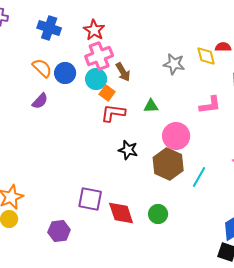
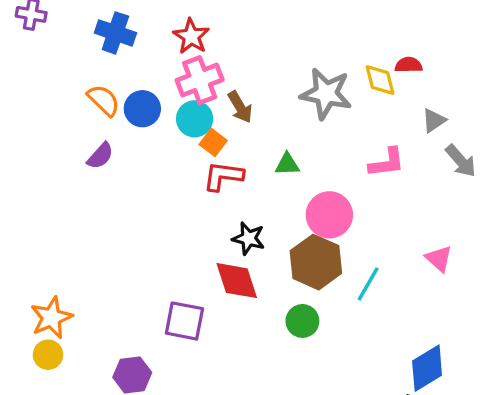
gray star: (174, 64) -> (326, 94), size x1.4
red diamond: (121, 213) -> (237, 281), moved
green circle: (158, 214) -> (302, 321), moved

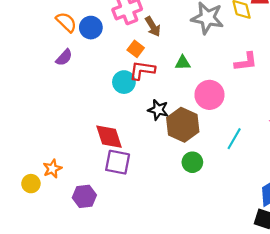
cyan circle: (195, 119) -> (124, 82), moved
brown hexagon: (316, 262) -> (183, 125), moved
red diamond: (237, 281) -> (109, 137), moved
orange star: (51, 318) -> (52, 169), moved, size x0.7

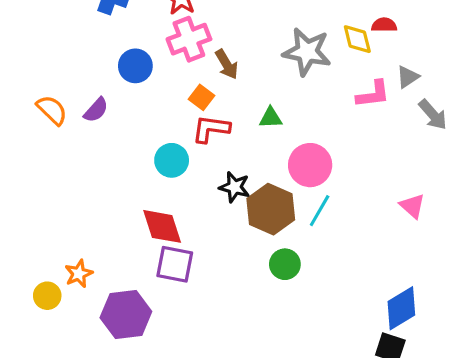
orange semicircle: (66, 22) -> (52, 110), moved
pink L-shape: (246, 62) -> (373, 94), moved
cyan circle: (124, 82) -> (172, 160), moved
cyan line: (234, 139) -> (320, 211), moved
purple hexagon: (84, 196) -> (126, 315), size x1.4

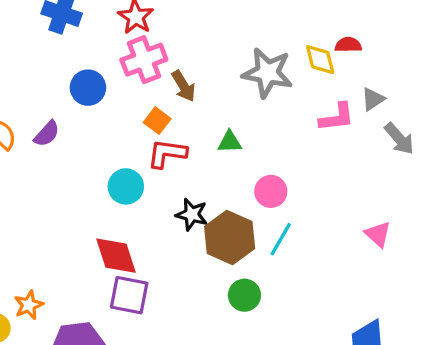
pink circle: (310, 165) -> (271, 191), size x0.7

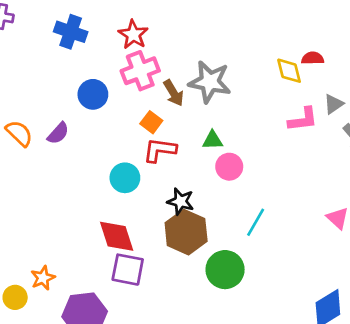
gray star: (268, 73) -> (210, 82), moved
pink circle: (271, 191) -> (229, 167), moved
brown hexagon: (230, 238) -> (186, 232), moved
green circle: (244, 295) -> (225, 270), size x1.4

